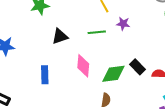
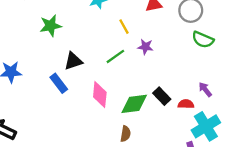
green line: (97, 32) -> (115, 56), turned -30
blue rectangle: (45, 75) -> (59, 83), moved, turned -36

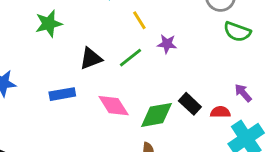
black triangle: (73, 61) -> (91, 58), moved
blue rectangle: (59, 83) -> (62, 94), turned -60
pink diamond: (100, 95) -> (114, 106), turned -35

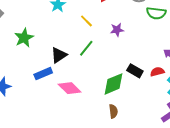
purple star: (167, 44) -> (117, 30), moved
blue rectangle: (62, 94) -> (43, 74), moved
pink diamond: (114, 106) -> (70, 88), moved

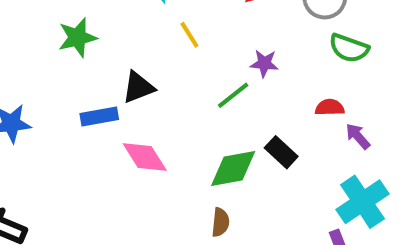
yellow line: (86, 21) -> (189, 35), moved
green line: (86, 48) -> (233, 95), moved
red semicircle: (157, 72) -> (330, 107), moved

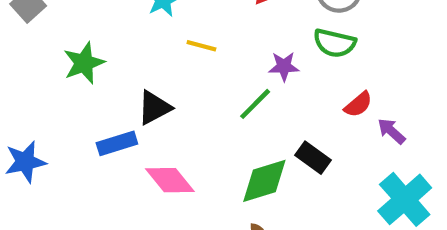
yellow line: (189, 35) -> (201, 46), turned -36
green semicircle: (349, 48) -> (335, 43), moved
red semicircle: (330, 107) -> (358, 104), turned 148

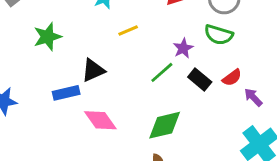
yellow line: (201, 46) -> (128, 30), turned -42
purple star: (284, 66) -> (183, 48), turned -30
black rectangle: (313, 158) -> (200, 79), moved

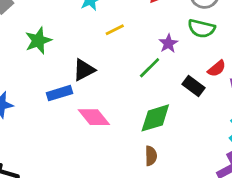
black rectangle: (200, 79) -> (193, 86), moved

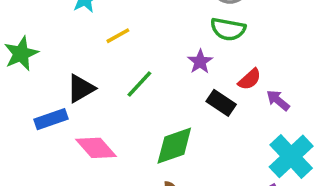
purple star: (168, 43) -> (200, 62), moved
green line: (150, 68) -> (139, 84), moved

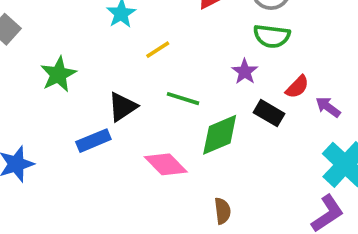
green line: (139, 84) -> (183, 99), turned 68
green diamond: (174, 146) -> (220, 135), moved
pink diamond: (96, 148) -> (166, 164), moved

